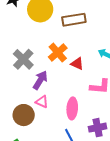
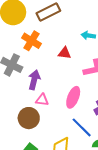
orange cross: (58, 53) -> (31, 41), moved
pink ellipse: (72, 108) -> (73, 97), turned 35

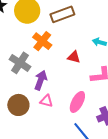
brown circle: (29, 118) -> (18, 105), moved

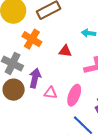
pink triangle: (46, 101) -> (51, 93), moved
brown circle: (18, 105) -> (14, 90), moved

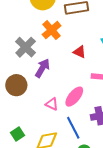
brown circle: (14, 90) -> (16, 85), moved
pink triangle: (51, 93) -> (52, 104), moved

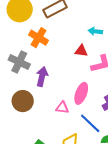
red triangle: (79, 52) -> (81, 51), moved

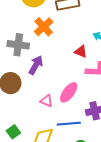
gray cross: (19, 62) -> (18, 45), turned -35
blue line: (90, 123) -> (69, 124), turned -65

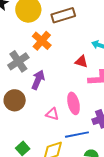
gray cross: (18, 45) -> (18, 61), turned -35
pink ellipse: (69, 92) -> (74, 103), turned -45

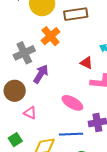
pink ellipse: (74, 103) -> (72, 103), turned -55
pink triangle: (52, 114) -> (30, 113), moved

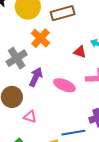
red triangle: (87, 63) -> (80, 52), moved
pink ellipse: (72, 103) -> (64, 85), moved

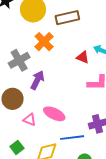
pink ellipse: (64, 85) -> (54, 114), moved

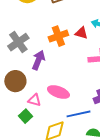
orange cross: (44, 42) -> (58, 36), moved, turned 30
green square: (17, 147) -> (26, 116), moved

